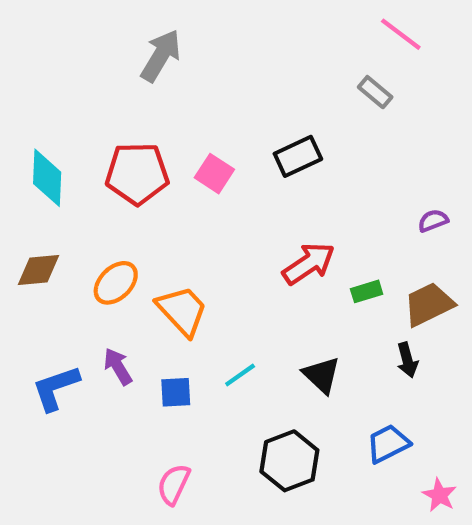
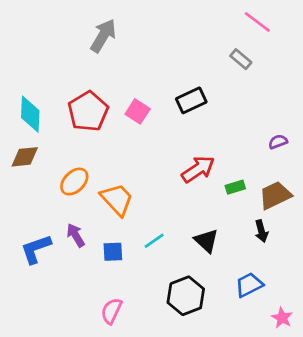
red pentagon: (137, 174) -> (88, 111), turned -30
brown diamond: (39, 270) -> (25, 157), moved

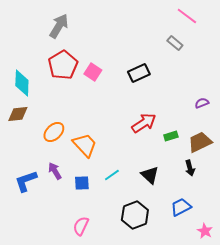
gray arrow: (103, 36) -> (59, 26), moved
red pentagon: (88, 111) -> (63, 65), moved
pink square: (138, 111) -> (93, 72), moved

